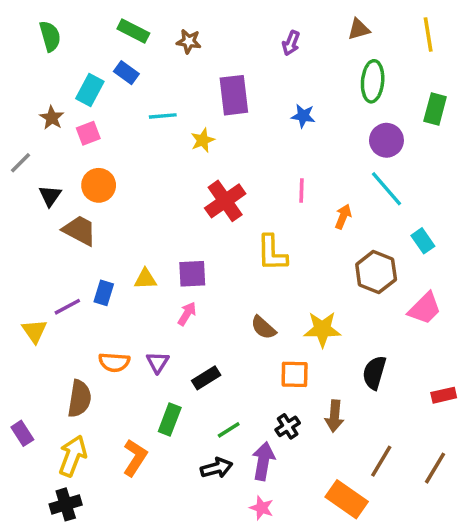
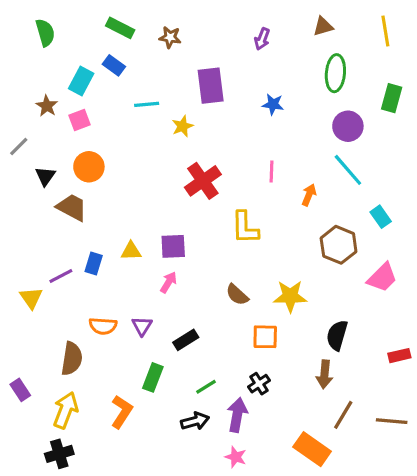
brown arrow: (334, 416) -> (325, 374), moved
brown line: (435, 468) -> (392, 421), turned 64

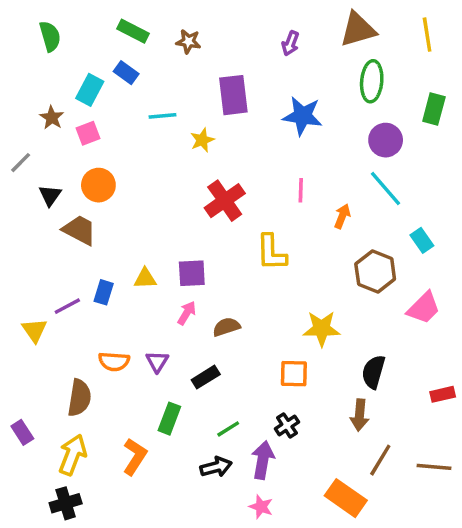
brown triangle: (323, 26) -> (358, 29), size x1.6
blue star: (273, 104) -> (303, 116), size x1.6
brown semicircle: (237, 295) -> (226, 327), moved, turned 120

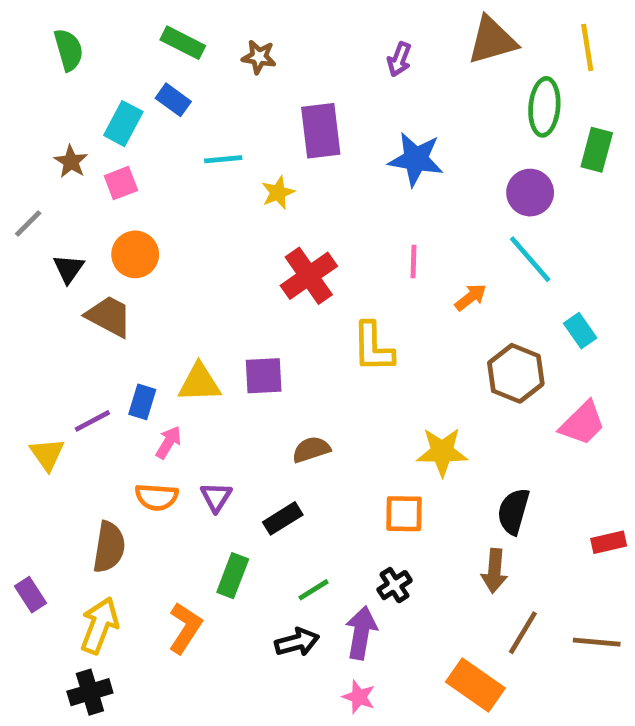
green ellipse: (372, 81) -> (544, 107), moved
orange arrow: (342, 216) -> (471, 297), turned 30
yellow triangle: (145, 278) -> (199, 383), size x1.4
pink arrow: (187, 313) -> (168, 442), moved

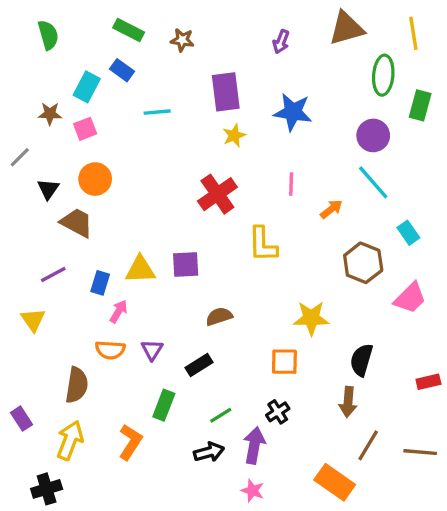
brown star: (71, 162) -> (50, 114), turned -30
yellow star: (278, 193) -> (234, 135), moved
purple line: (92, 421) -> (53, 275), moved
black cross: (90, 692) -> (47, 489), moved

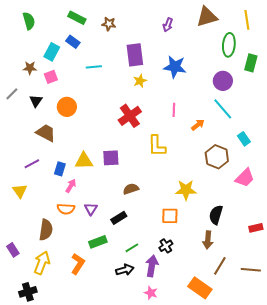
orange circle: (95, 179) -> (67, 107), moved
black triangle: (48, 189) -> (36, 101), moved
green rectangle: (164, 405) -> (98, 242), turned 48

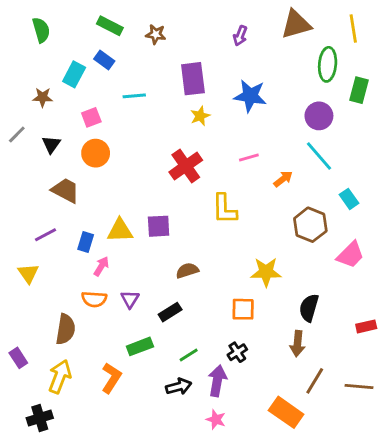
pink square: (51, 77) -> (91, 117), moved
pink line: (174, 110) -> (249, 157), turned 72

